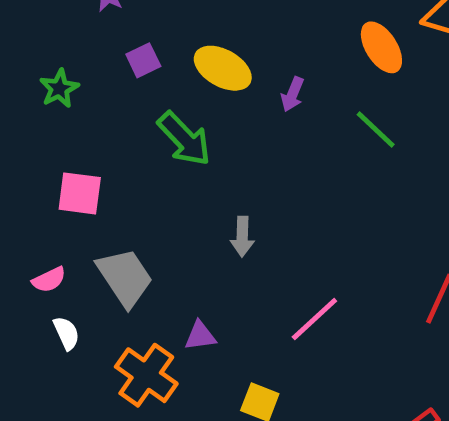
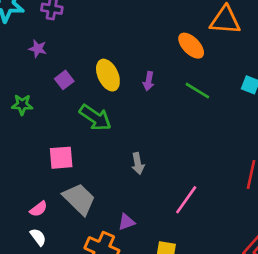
yellow ellipse: (223, 68) -> (108, 75), turned 48
green star: (59, 88) -> (22, 105), turned -30
pink square: (80, 193) -> (61, 158), moved
white semicircle: (66, 333) -> (38, 237), moved

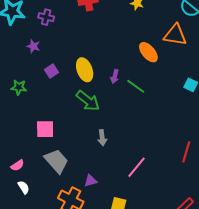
green line: (197, 91) -> (136, 86), moved
green arrow: (95, 117) -> (88, 101), moved
pink semicircle: (39, 209) -> (17, 165), moved

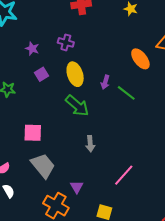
purple cross: (46, 17) -> (66, 42), moved
purple star: (33, 46) -> (32, 49), moved
purple triangle: (91, 181) -> (77, 187), turned -48

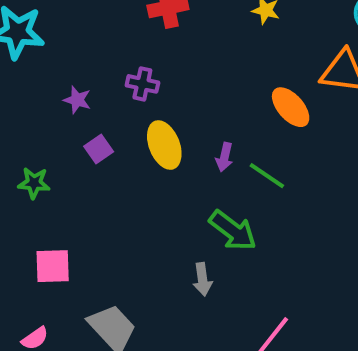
green arrow: (77, 106) -> (233, 231), moved
pink square: (33, 133) -> (53, 266), moved

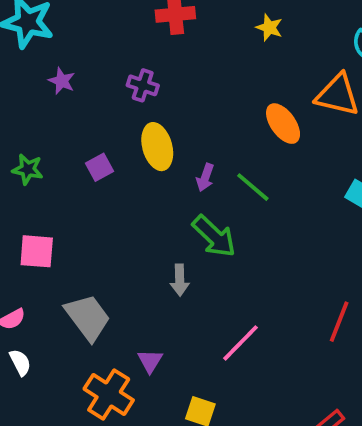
purple star: (77, 100) -> (62, 81), moved
purple square: (99, 149) -> (99, 167), moved
purple arrow: (224, 157) -> (205, 177), moved

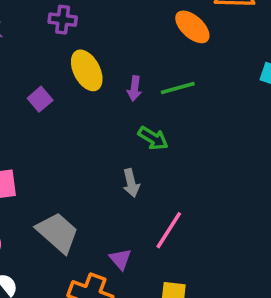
green line: (253, 187) -> (178, 88), turned -44
green arrow: (214, 236) -> (153, 138), size x0.7
pink line: (241, 343) -> (169, 230), moved

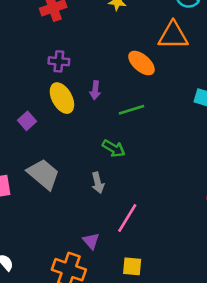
purple cross: (63, 20) -> (59, 61), moved
purple arrow: (134, 88) -> (95, 90), moved
gray trapezoid: (58, 233) -> (43, 174), moved

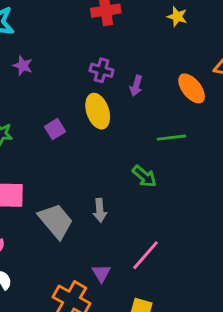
purple arrow: (95, 90) -> (136, 86), moved
gray trapezoid: (43, 174) -> (56, 221), moved
gray arrow: (98, 183) -> (100, 210), moved

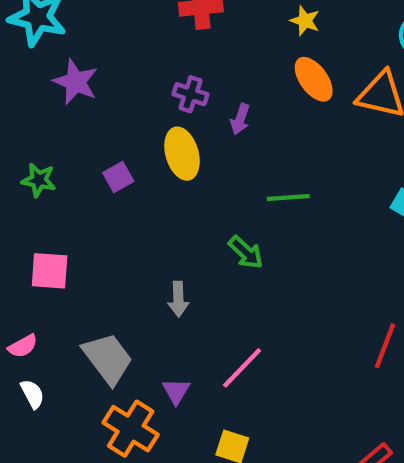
purple star: (23, 66) -> (76, 82), size x1.5
orange ellipse: (192, 88) -> (314, 79), moved
gray trapezoid: (56, 221) -> (108, 358), moved

